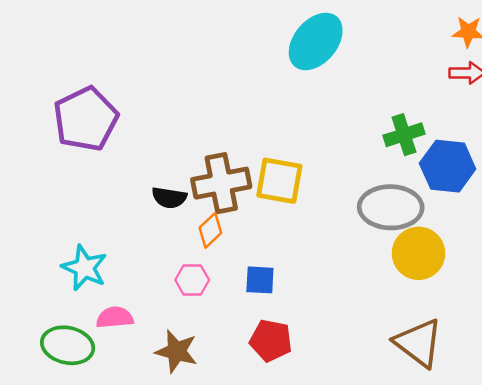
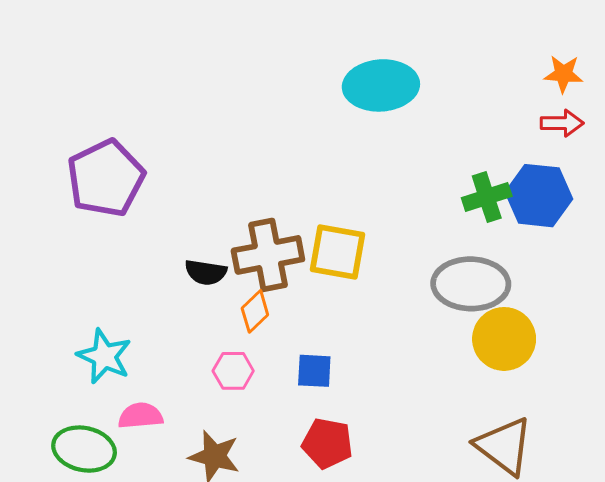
cyan ellipse: (316, 42) -> (381, 85), turned 46
blue hexagon: (448, 166) -> (539, 196), moved

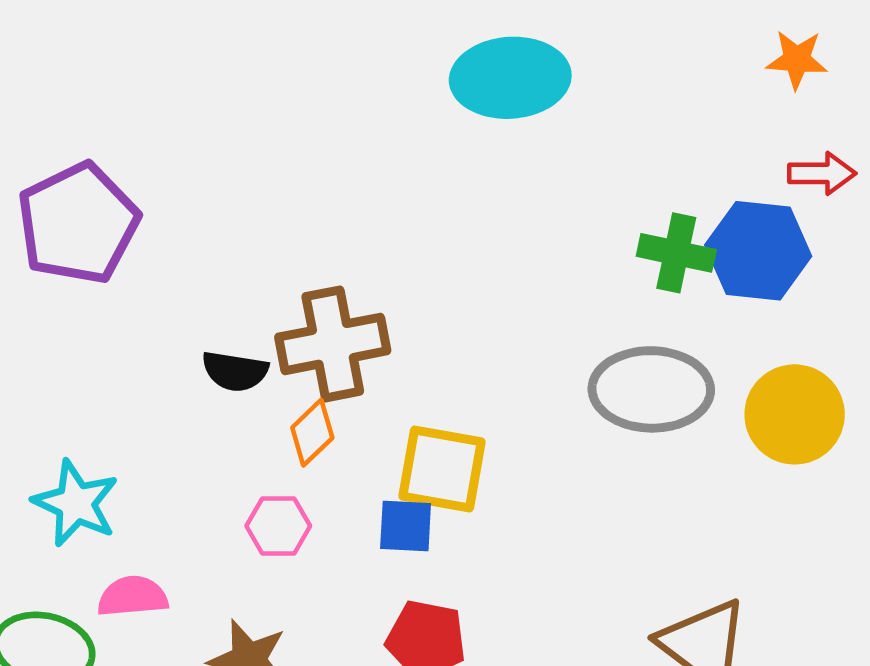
red arrow: (562, 123) -> (822, 173), moved
green cross: (487, 197) -> (676, 253), turned 30
yellow square: (337, 252) -> (442, 469), moved
yellow circle: (504, 339) -> (795, 414), moved

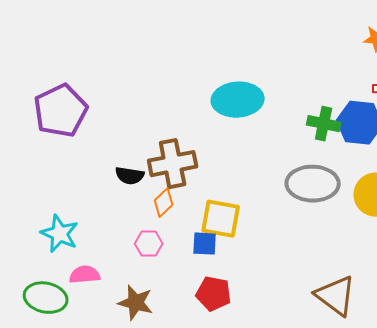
cyan ellipse: (510, 78) -> (238, 100), moved

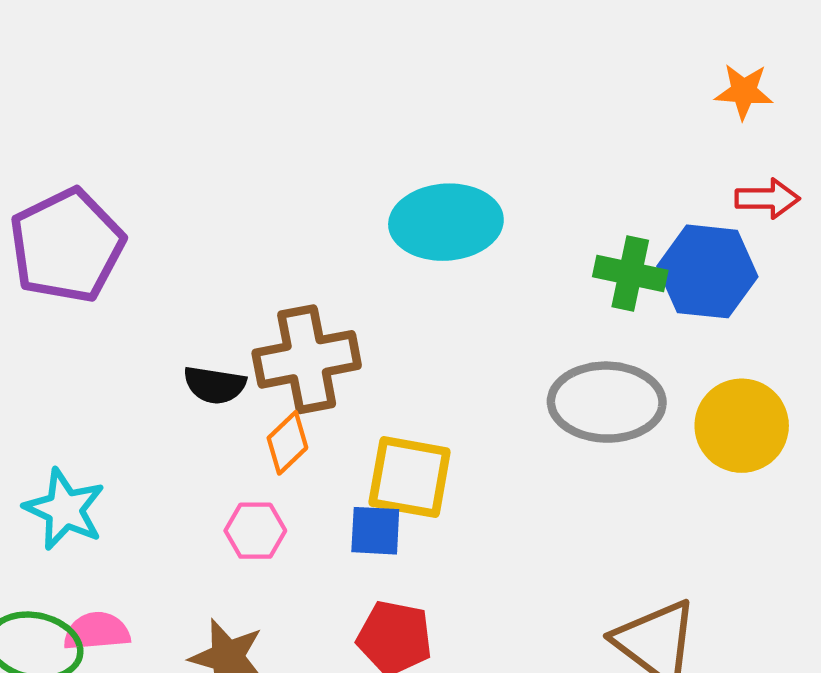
pink semicircle: (85, 275) -> (97, 631), moved

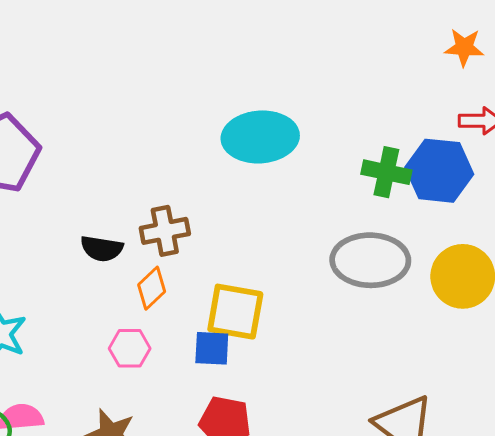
brown cross: (307, 359) -> (165, 231), size x0.7

